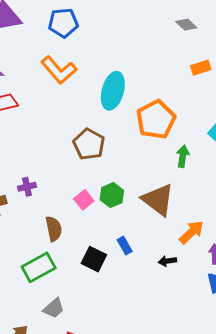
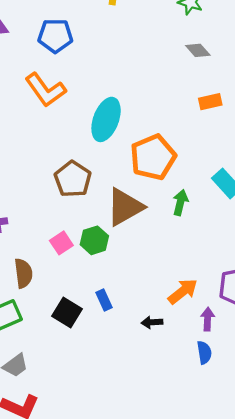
brown triangle: (158, 200) -> (125, 207), moved, turned 48

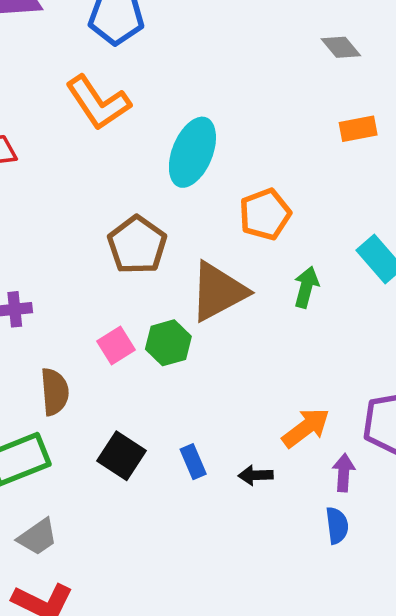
orange pentagon: (153, 157) -> (265, 214), size x0.7
blue rectangle: (104, 300) -> (193, 462), moved

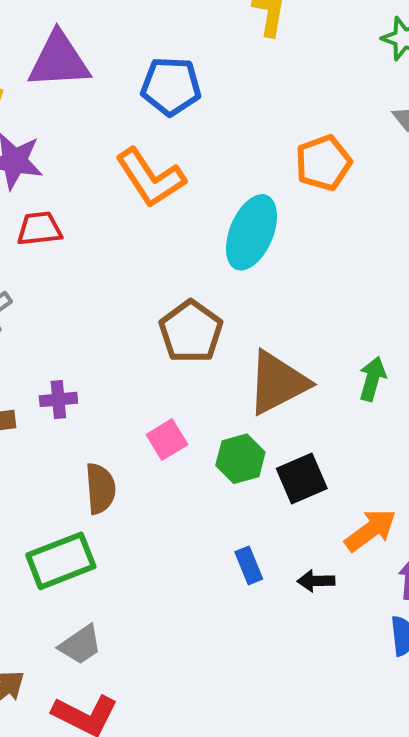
orange pentagon: (265, 214) -> (323, 163), moved
green hexagon: (168, 343) -> (240, 459), moved
black square: (122, 456) -> (302, 479), moved, turned 33

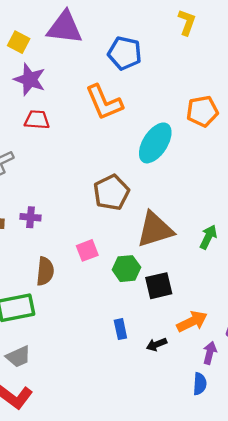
black arrow: (316, 581) -> (157, 344), turned -30

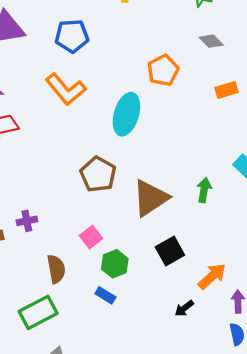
green hexagon: (126, 269) -> (115, 264), moved
blue rectangle: (120, 329) -> (105, 295), moved, turned -30

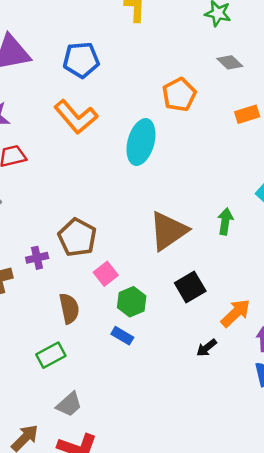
brown pentagon: (98, 174) -> (77, 237), moved
green rectangle: (38, 312) -> (51, 355), size x0.7

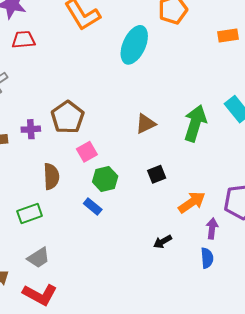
green arrow: (225, 221) -> (195, 123), size x1.6
brown triangle: (168, 231) -> (146, 124), size x0.6
black square: (190, 287) -> (157, 174), size x0.7
black arrow: (207, 348) -> (163, 242), moved

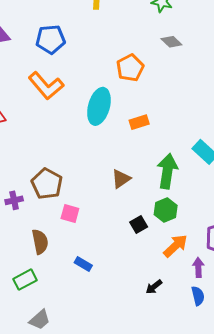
orange rectangle: (228, 35) -> (139, 122), moved
pink square: (87, 152) -> (70, 213), turned -36
green hexagon: (105, 179) -> (166, 210), moved

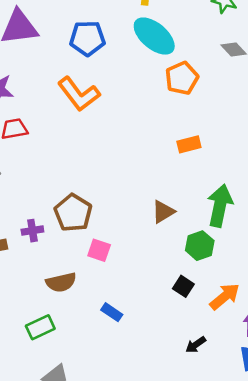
cyan ellipse: (99, 106) -> (154, 36), moved, turned -69
green hexagon: (166, 210) -> (200, 246), moved
black square: (139, 225) -> (183, 286), moved, turned -30
brown semicircle: (40, 242) -> (61, 282), turned 85

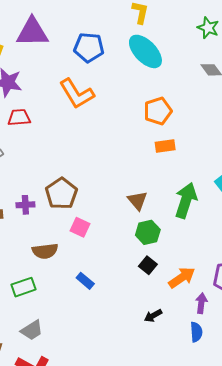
orange pentagon: (182, 78) -> (158, 111), moved
brown triangle: (163, 212) -> (137, 201), turned -45
green hexagon: (200, 246) -> (148, 232), moved

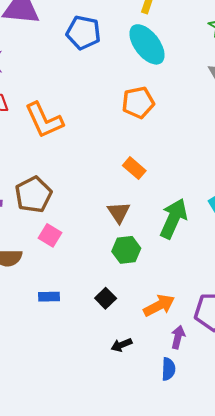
orange L-shape: (77, 94) -> (44, 120), moved
orange pentagon: (158, 111) -> (138, 102), moved
orange rectangle: (165, 146) -> (134, 168), moved, turned 42
black square: (148, 265) -> (106, 298), moved
blue rectangle: (85, 281) -> (49, 297), turned -48

